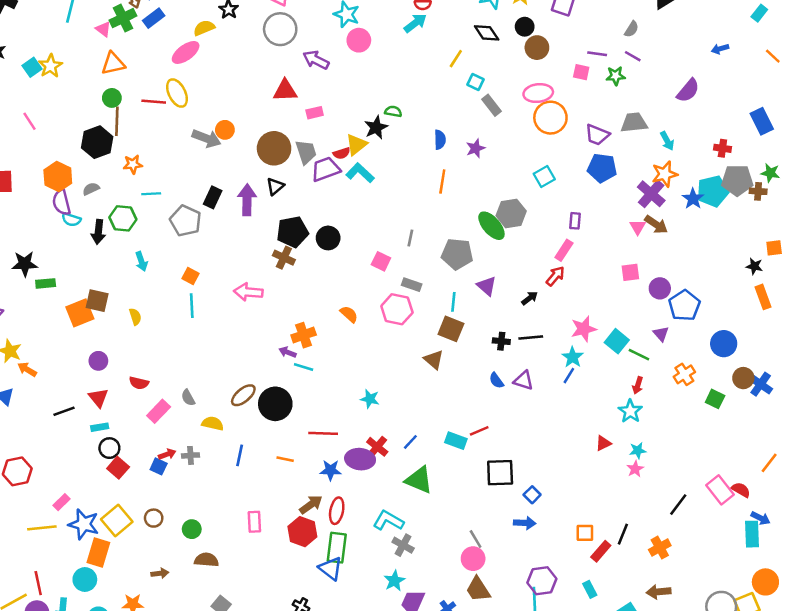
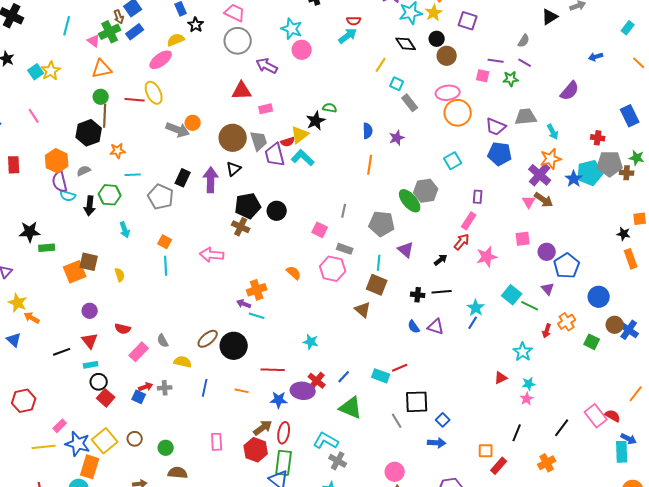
purple trapezoid: (326, 169) -> (275, 155), turned -85
pink star: (584, 329) -> (487, 257), moved
red arrow: (638, 385) -> (547, 331), moved
black line: (623, 534) -> (517, 433), moved
gray line: (476, 539) -> (397, 421), moved

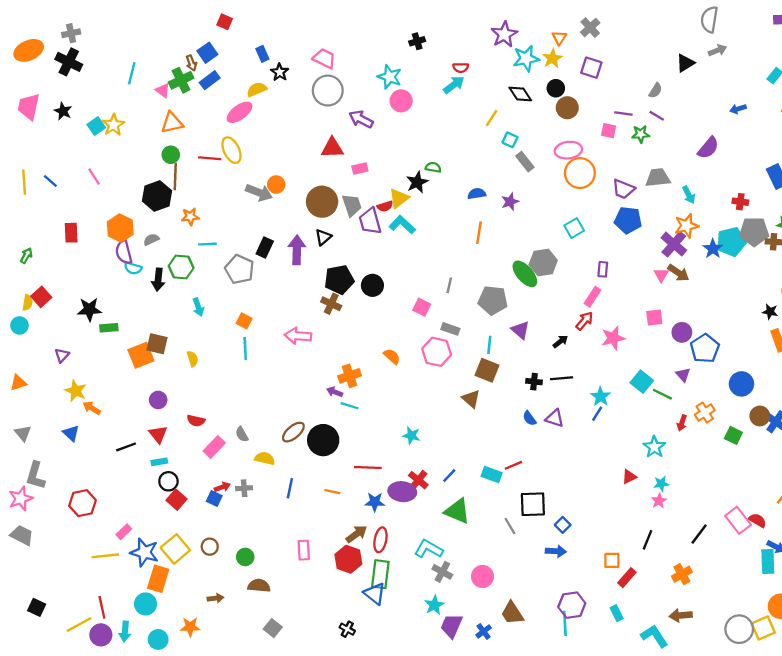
blue semicircle: (368, 131) -> (477, 194), turned -98
pink circle: (395, 472) -> (482, 576), moved

